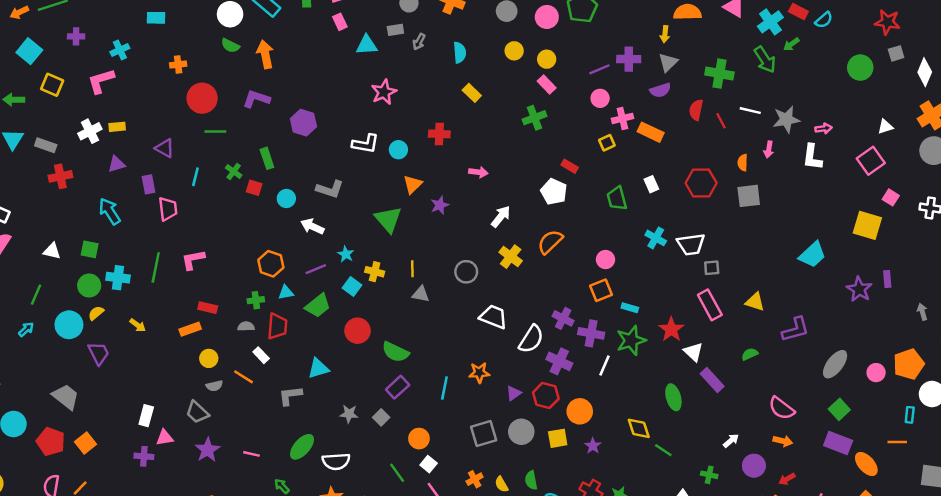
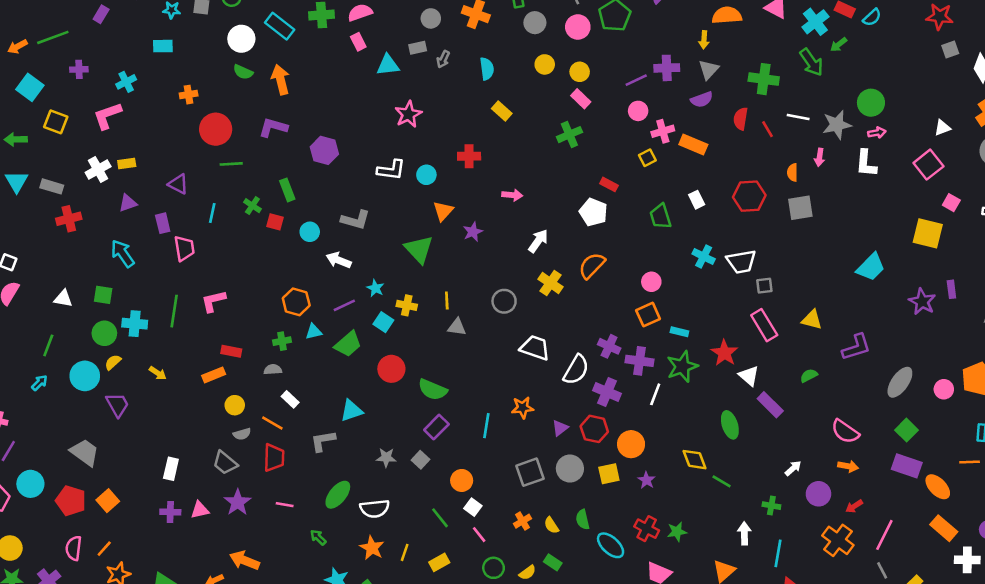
green circle: (860, 68) -> (871, 103), moved
red trapezoid: (277, 326) -> (274, 458), moved
pink triangle: (165, 438) -> (200, 510), moved

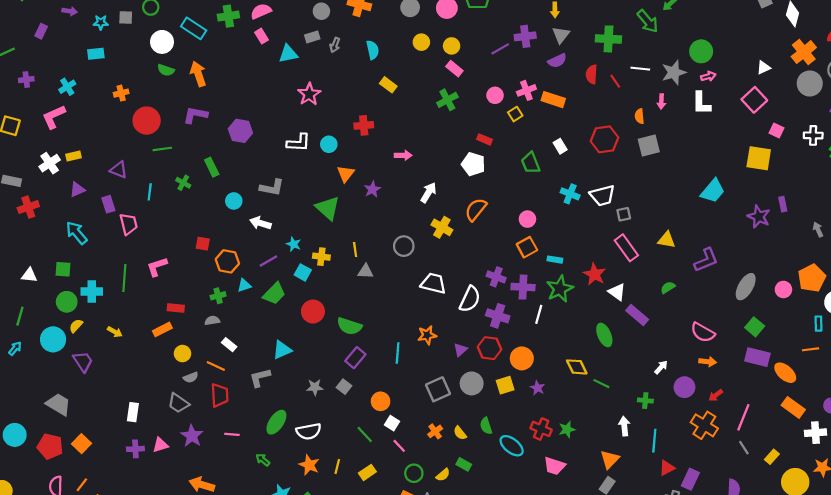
pink circle: (638, 111) -> (495, 95), moved
red square: (275, 222) -> (203, 244), moved

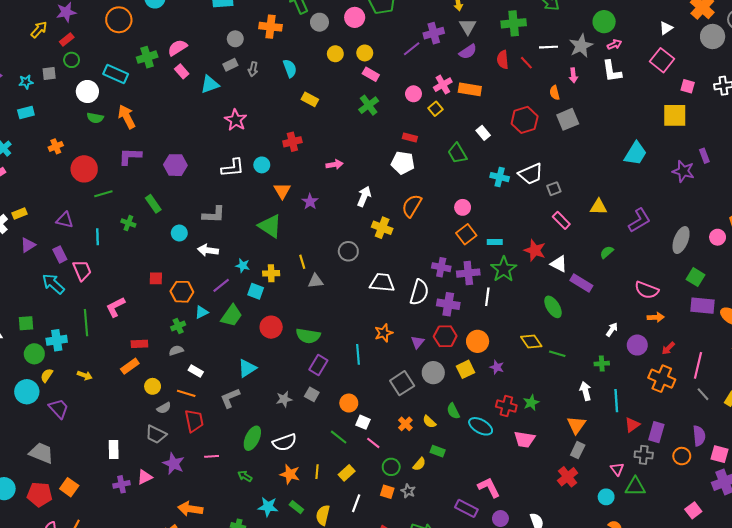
cyan arrow: (77, 233) -> (53, 284), moved
pink rectangle: (626, 248) -> (561, 220), size x0.7

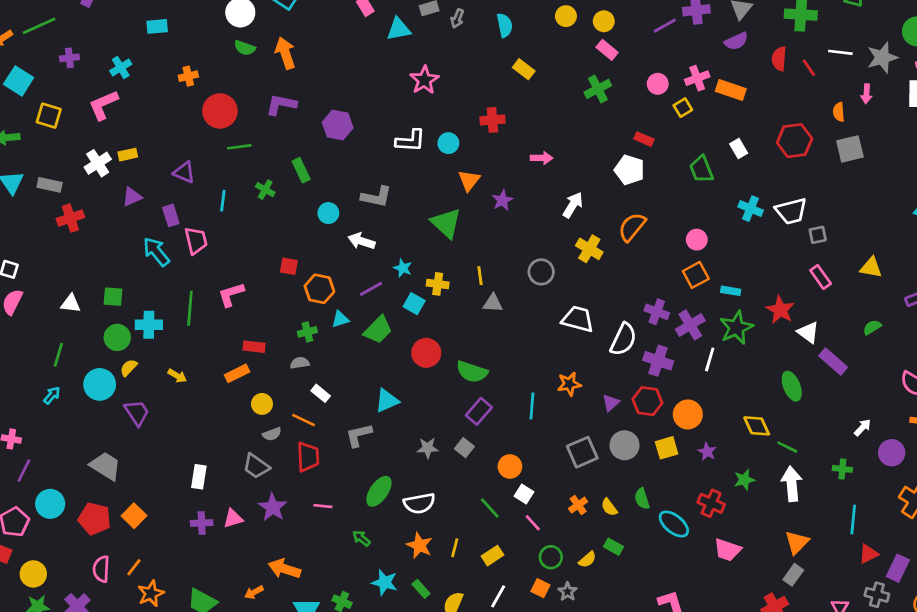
purple cross: (468, 273) -> (690, 325), turned -35
white arrow: (585, 391) -> (792, 484), moved, size x1.4
green star: (531, 403) -> (744, 480), moved

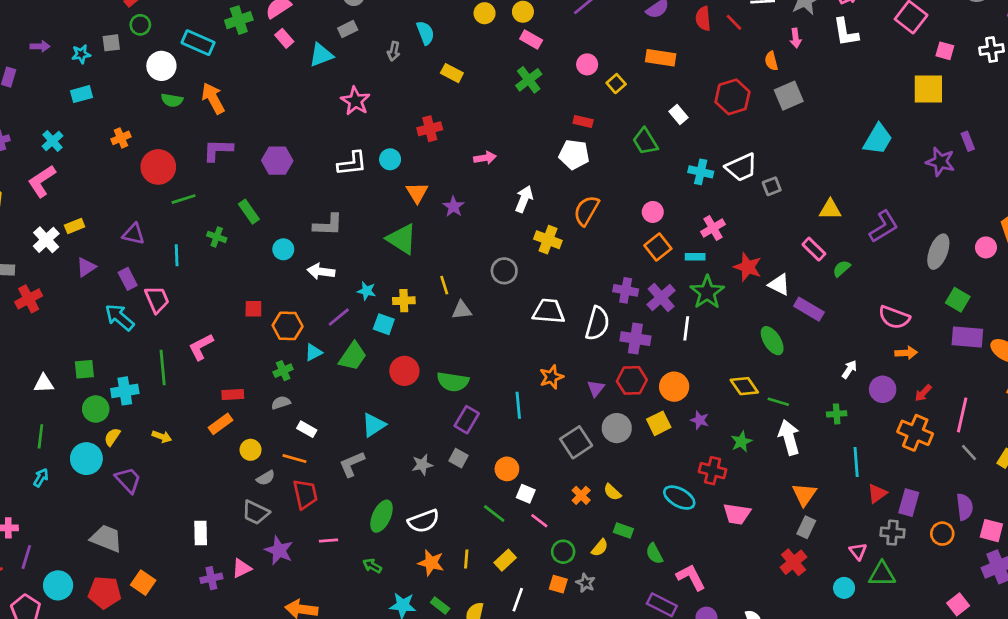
gray arrow: (457, 19) -> (394, 51), moved
pink cross: (697, 78) -> (713, 228), moved
pink rectangle: (821, 277) -> (814, 249), moved
green semicircle: (642, 499) -> (654, 554), moved

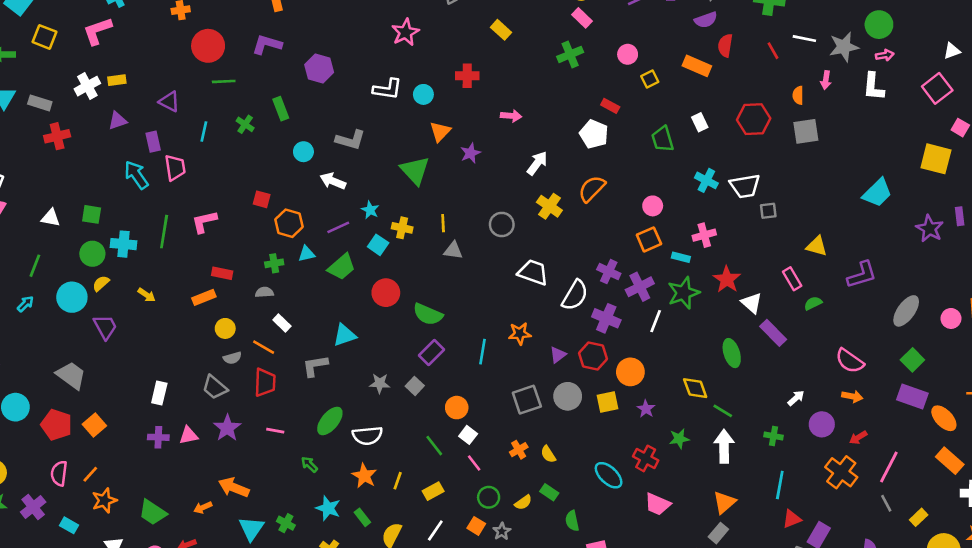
red semicircle: (703, 19) -> (725, 45), moved

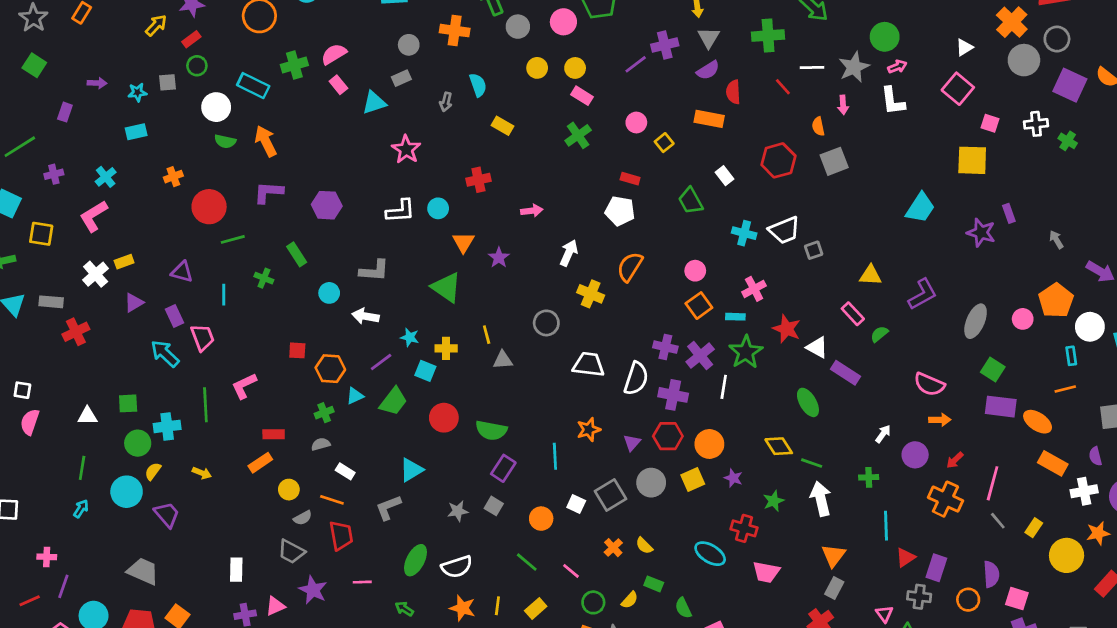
white square: (468, 435) -> (576, 504), moved

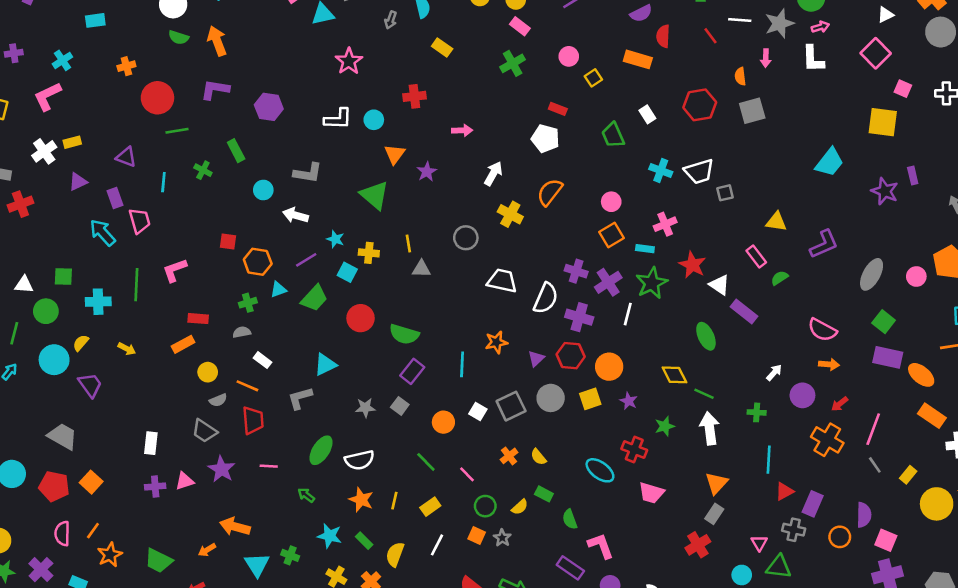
green circle: (138, 443) -> (46, 311), moved

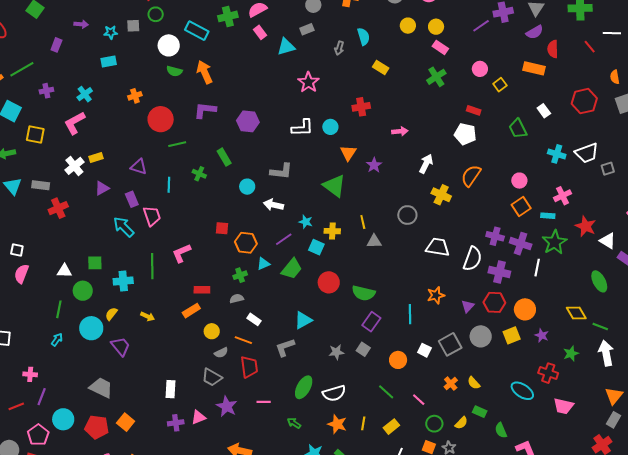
purple cross: (608, 282) -> (521, 244), turned -35

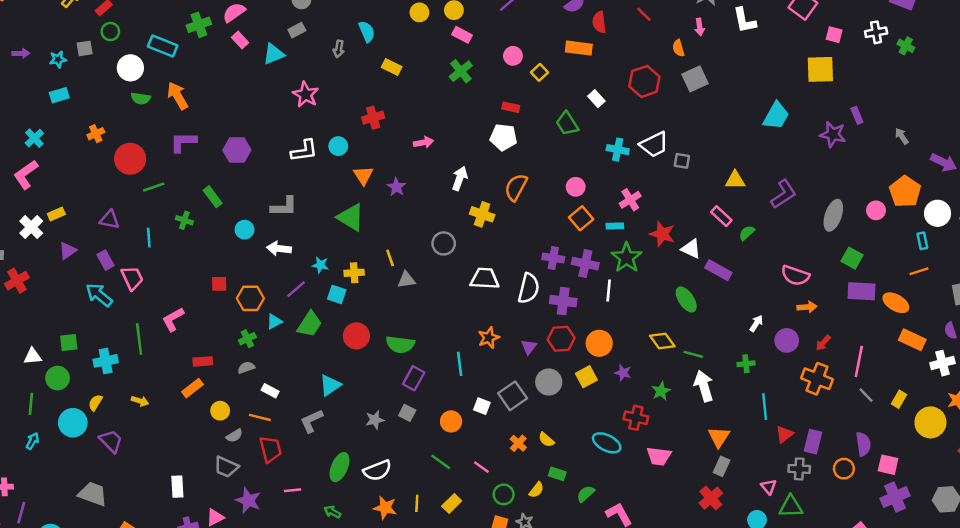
gray square: (608, 169) -> (682, 161), turned 32
green semicircle: (501, 430) -> (586, 494), turned 77

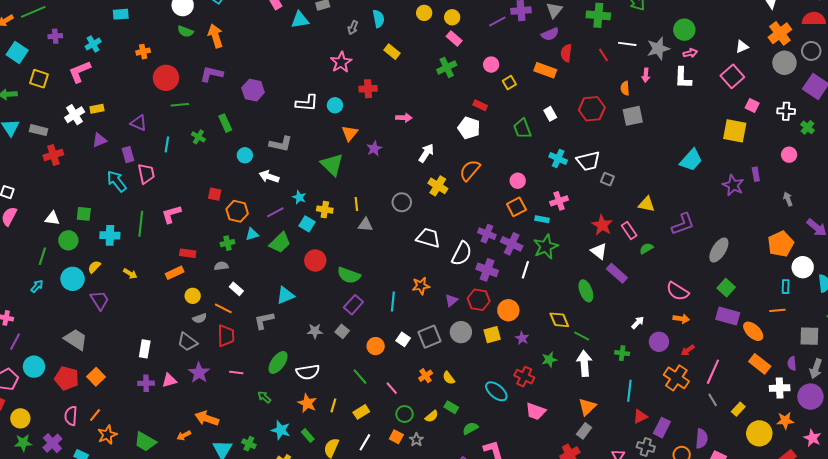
pink star: (306, 95) -> (341, 62), moved
pink circle: (876, 210) -> (789, 155), moved
red star: (662, 234) -> (602, 225), moved

